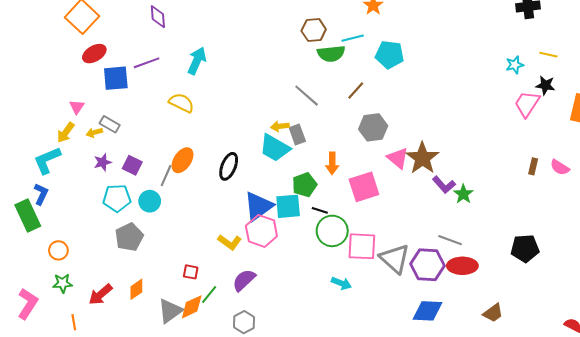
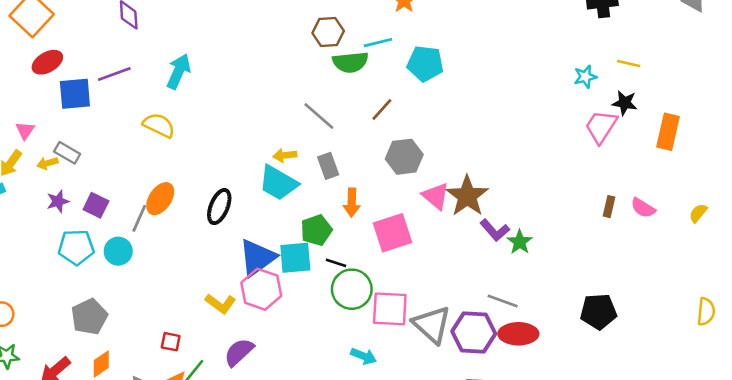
gray rectangle: (297, 135) -> (328, 166), moved
gray pentagon: (129, 237) -> (89, 317), moved

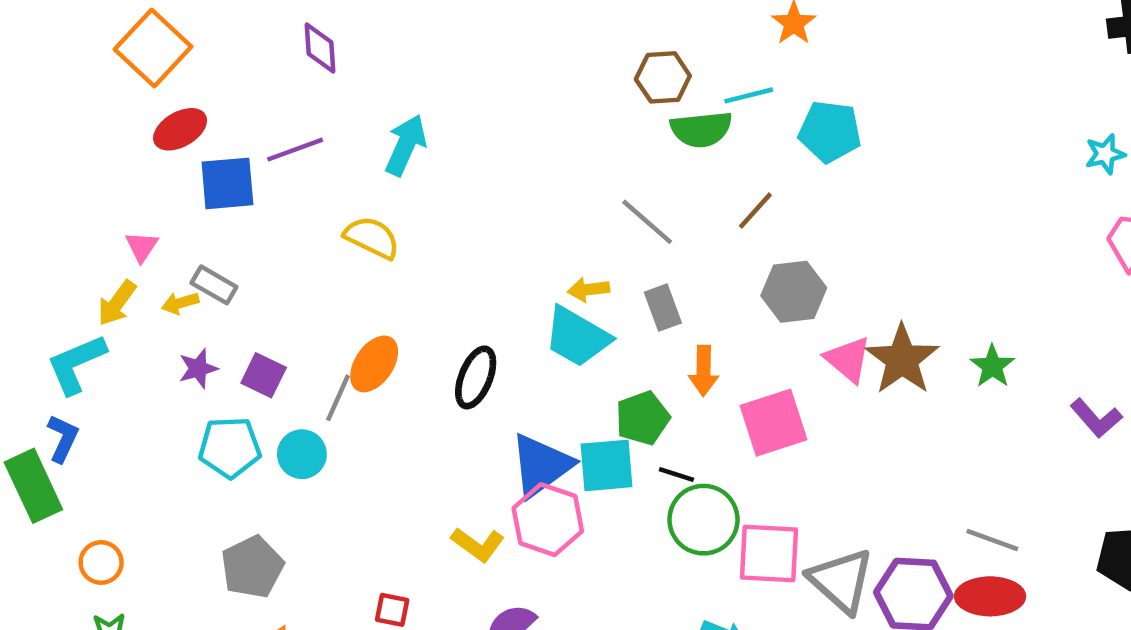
purple L-shape: (495, 230) -> (1096, 418), moved
green star: (520, 242) -> (992, 366), moved
gray line: (503, 301) -> (992, 540), moved

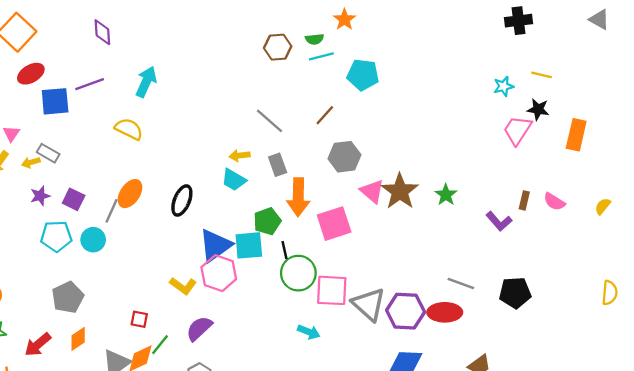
green semicircle: (701, 129) -> (314, 39), moved, size x0.6
cyan trapezoid: (577, 337) -> (234, 180), size x0.7
orange arrow: (704, 371) -> (298, 197), size x1.5
black line: (676, 474) -> (284, 250), turned 60
gray line: (992, 540) -> (461, 283), moved

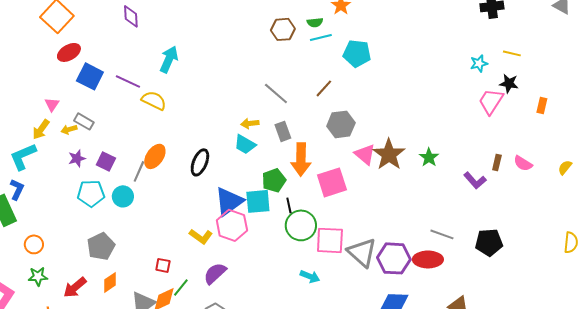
purple line: (90, 84) -> (128, 81), moved, turned 45
blue square: (55, 101) -> (90, 76), turned 32
orange rectangle: (576, 135) -> (542, 105), size x0.6

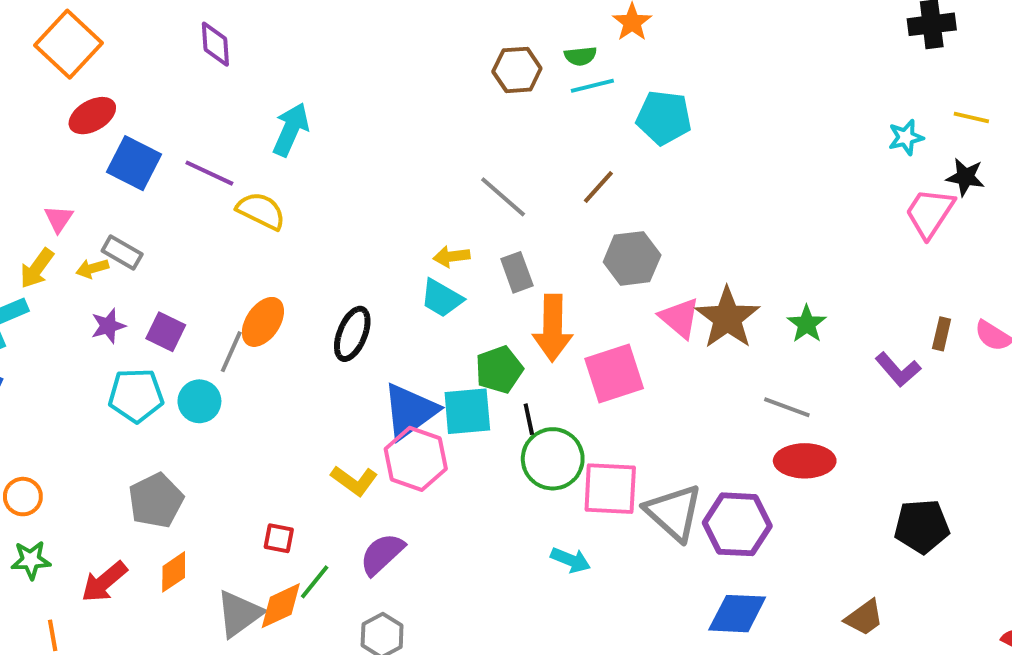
gray line: (442, 234) -> (787, 407), moved
black pentagon: (489, 242) -> (922, 526), moved
red ellipse: (428, 259) -> (805, 461), moved

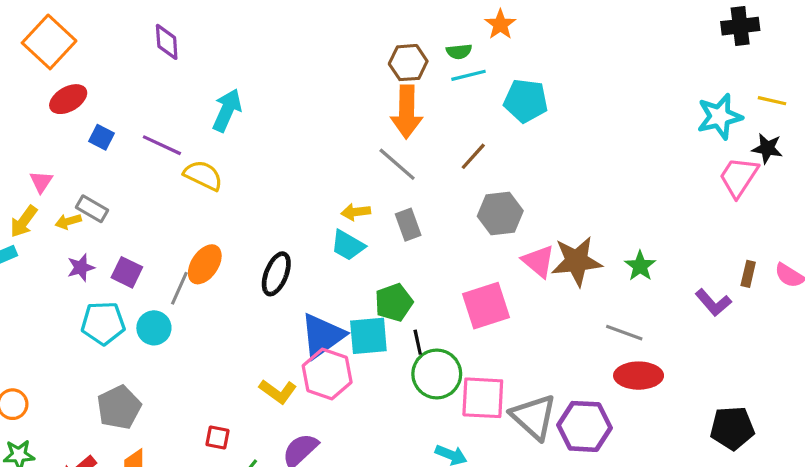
cyan star: (906, 137) -> (720, 117), size x1.6
blue square: (134, 163) -> (102, 137), size x0.6
brown star: (727, 318) -> (577, 261), turned 30
orange arrow: (553, 328) -> (407, 112), moved

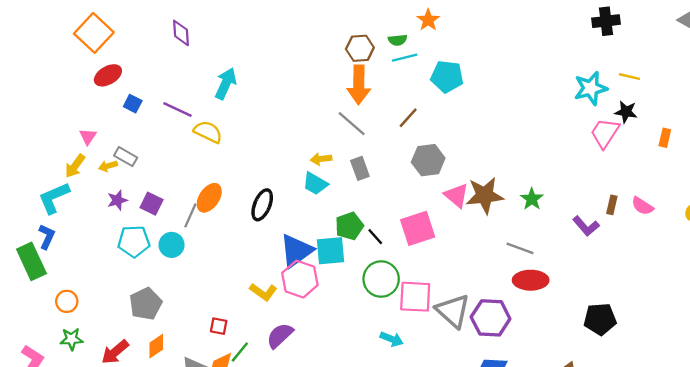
black line: (418, 342) -> (375, 237), moved, turned -30

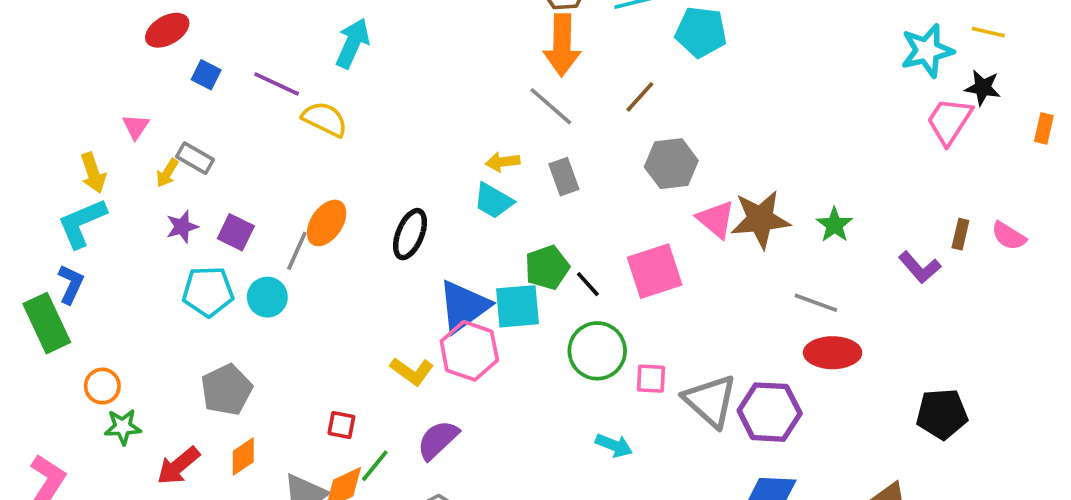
yellow arrow: (75, 166) -> (93, 173), moved, turned -55
yellow arrow: (108, 166) -> (167, 173), turned -42
pink square: (415, 297) -> (651, 379), size x0.6
green star: (71, 339) -> (123, 427), moved

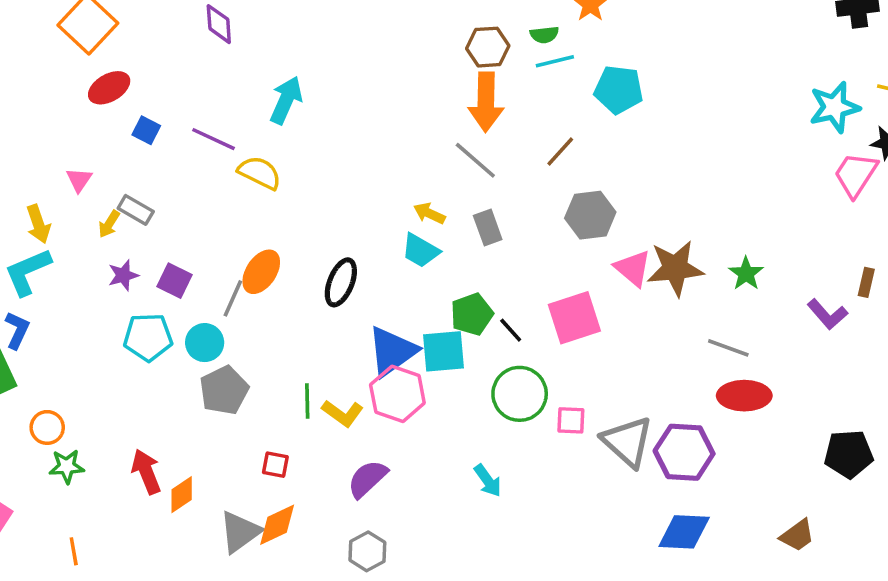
yellow arrow: (503, 162) -> (429, 213), turned 32
gray pentagon: (227, 390) -> (224, 390), moved
cyan arrow: (614, 445) -> (488, 481), moved, turned 32
red arrow: (178, 466) -> (146, 472), moved, turned 108
green line: (375, 466) -> (307, 401), moved, turned -40

